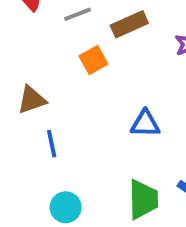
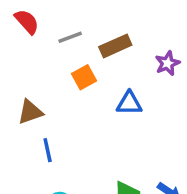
blue triangle: (145, 124) -> (129, 103), moved

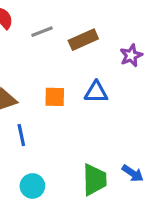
orange square: (84, 77) -> (55, 97), moved, turned 30

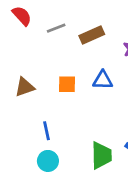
blue line: (21, 135) -> (47, 131), moved

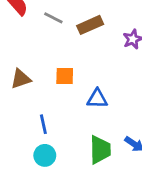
gray line: (56, 28) -> (53, 18), turned 48
blue triangle: (103, 80) -> (97, 99), moved

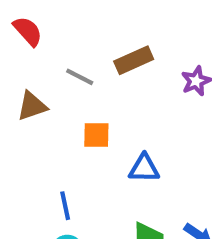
gray line: (53, 18) -> (80, 77), moved
brown triangle: (21, 79) -> (32, 106), moved

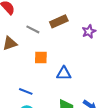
blue line: (65, 206) -> (26, 91), turned -56

